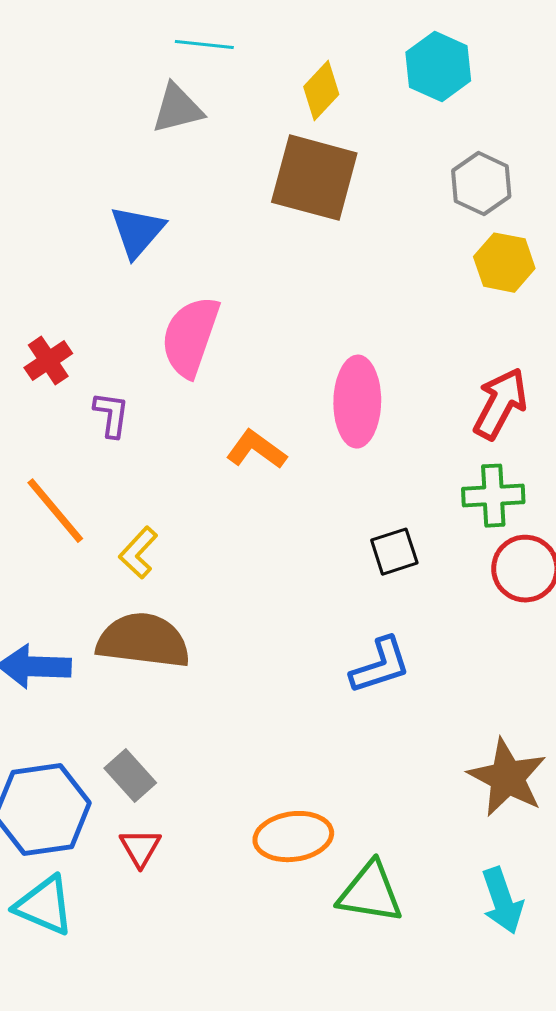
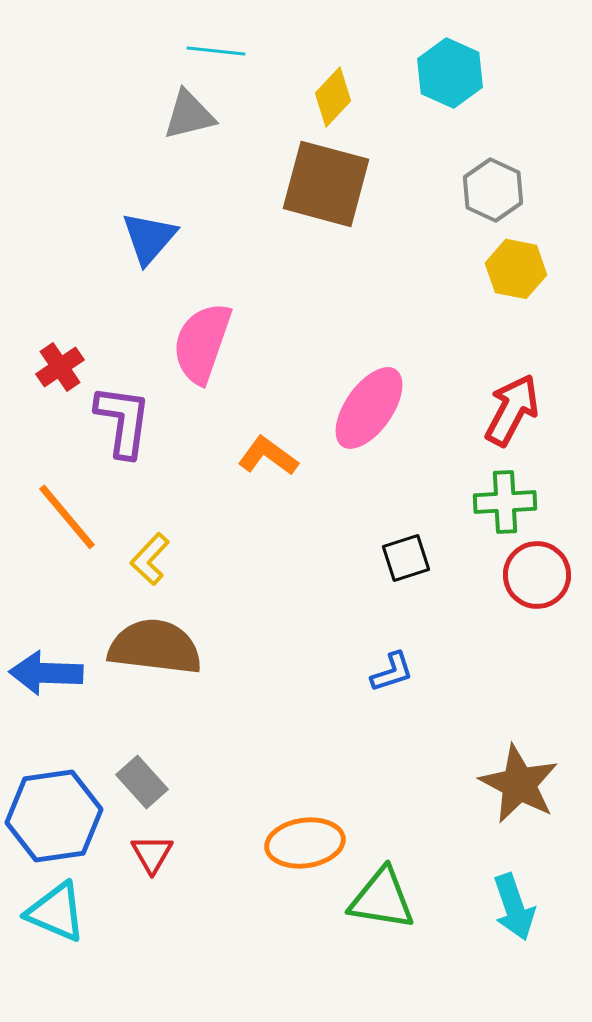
pink ellipse: (357, 402) -> (369, 408), turned 34
purple L-shape: (111, 415) -> (123, 421), size x1.6
blue L-shape: (380, 666) -> (392, 672), size x0.7

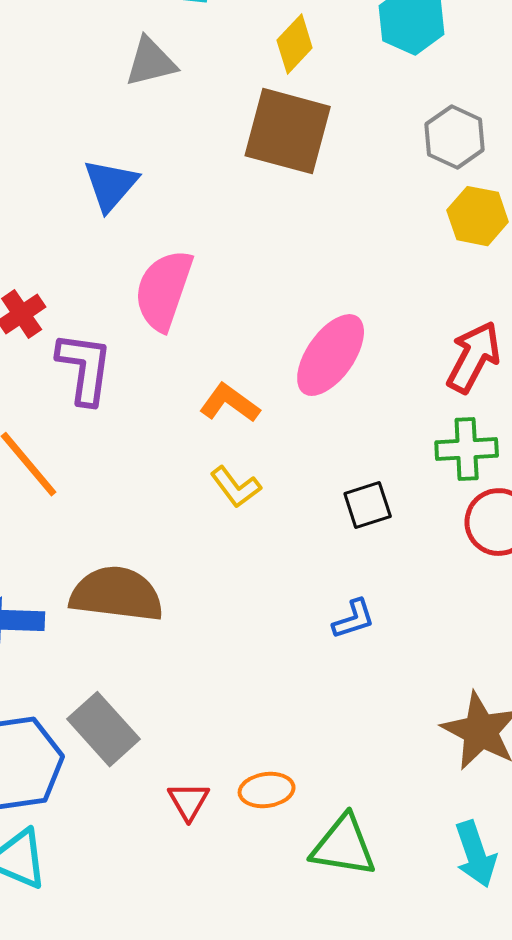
yellow L-shape: (150, 559) -> (236, 487), moved, turned -80
gray rectangle: (142, 782) -> (104, 729), size x1.4
orange ellipse: (305, 843) -> (267, 790), size x0.7
red triangle: (152, 854) -> (189, 801), moved

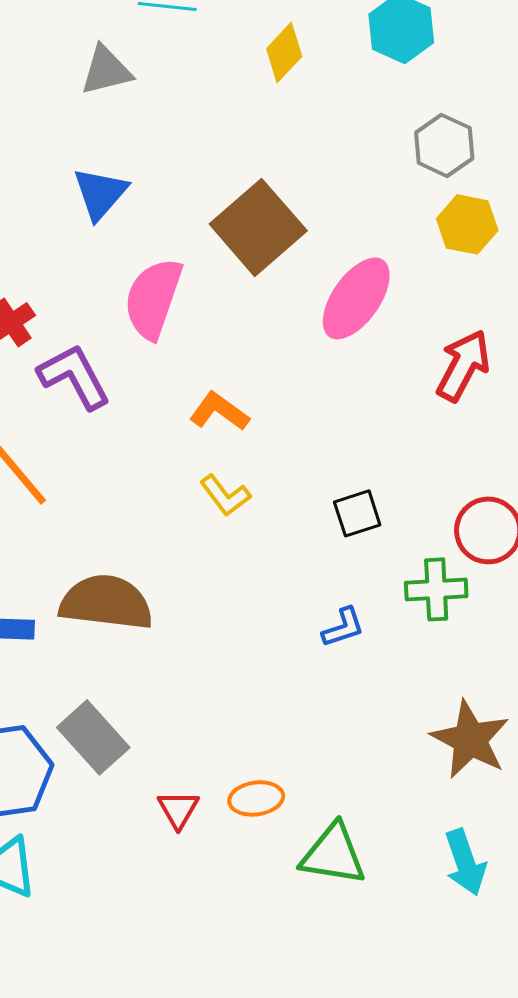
gray triangle: (151, 62) -> (106, 70), moved
brown square: (288, 131) -> (258, 227), moved, turned 34
pink ellipse: (331, 355) -> (356, 298), moved
purple L-shape: (85, 368) -> (74, 376), turned -36
green cross: (467, 449) -> (436, 589), moved

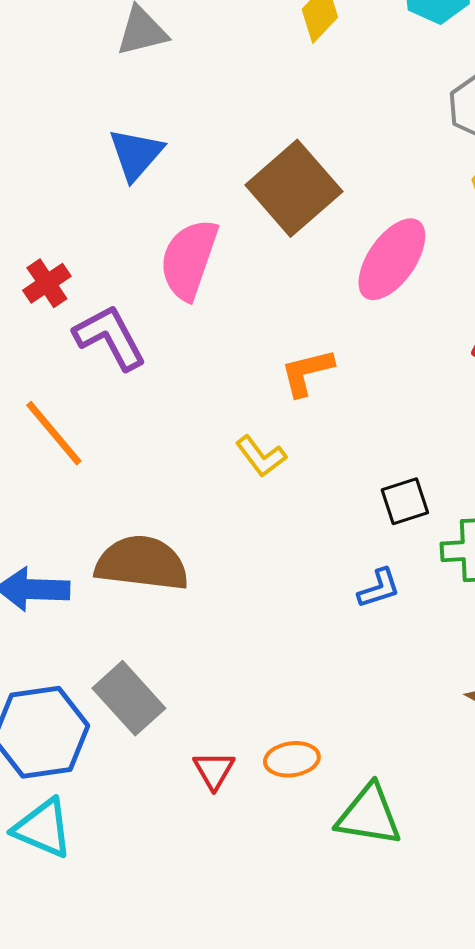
orange L-shape: (219, 411) -> (307, 372), moved, turned -50
black square: (357, 513) -> (405, 501), moved

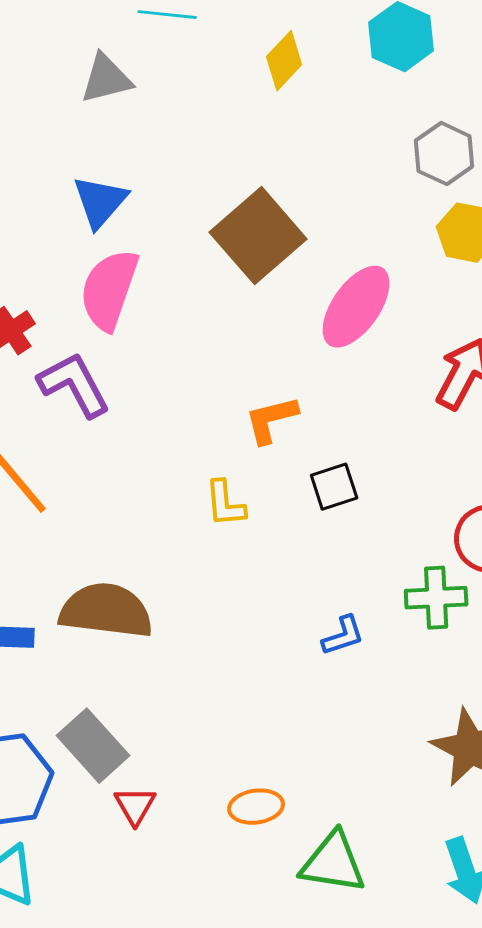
pink semicircle: (189, 259) -> (109, 290), moved
yellow L-shape: (261, 456) -> (225, 504), turned 32
black square: (405, 501) -> (334, 487), moved
red triangle: (214, 770) -> (135, 806), moved

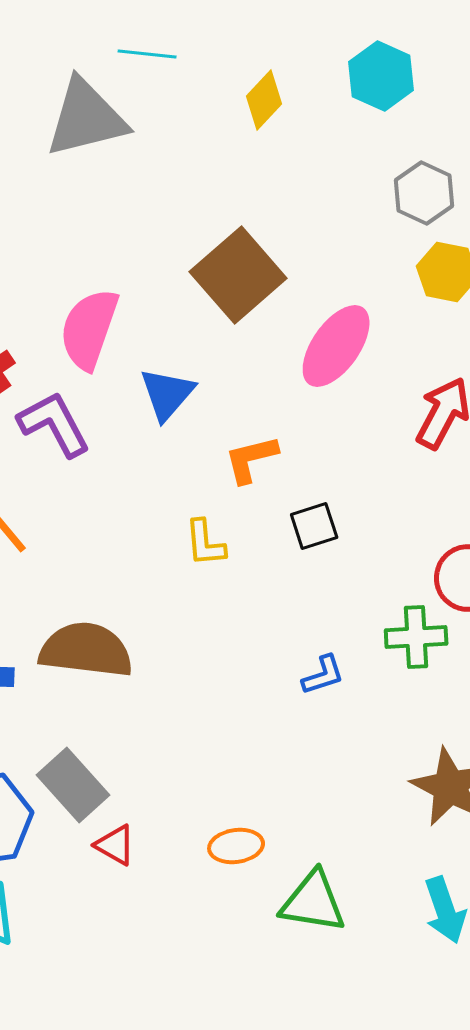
gray triangle: (106, 79) -> (86, 118), size x1.6
blue triangle: (100, 202) -> (167, 394), moved
red triangle: (135, 806) -> (115, 845), turned -30

